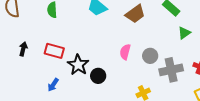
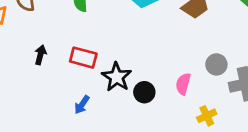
pink semicircle: (125, 52) -> (183, 84), moved

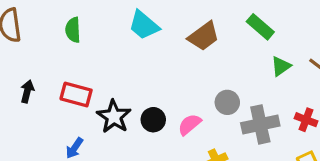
pink semicircle: (183, 84) -> (189, 124), turned 35
black circle: (144, 92) -> (153, 120), moved

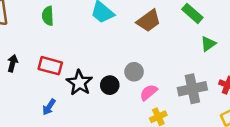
gray circle: (227, 102) -> (134, 72), moved
pink semicircle: (189, 124) -> (149, 92), moved

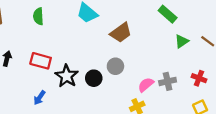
brown trapezoid: (149, 21) -> (121, 33), moved
gray cross: (192, 89) -> (168, 81), size x0.7
pink semicircle: (149, 92) -> (146, 85), moved

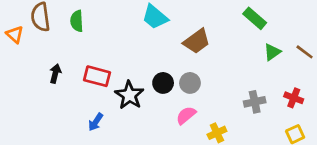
green semicircle: (38, 16) -> (77, 21), moved
black circle: (94, 78) -> (163, 83), moved
pink semicircle: (146, 85) -> (186, 115), moved

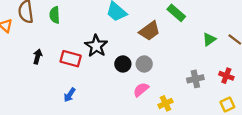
green rectangle: (255, 18) -> (176, 13), moved
black star: (129, 95) -> (96, 46), moved

